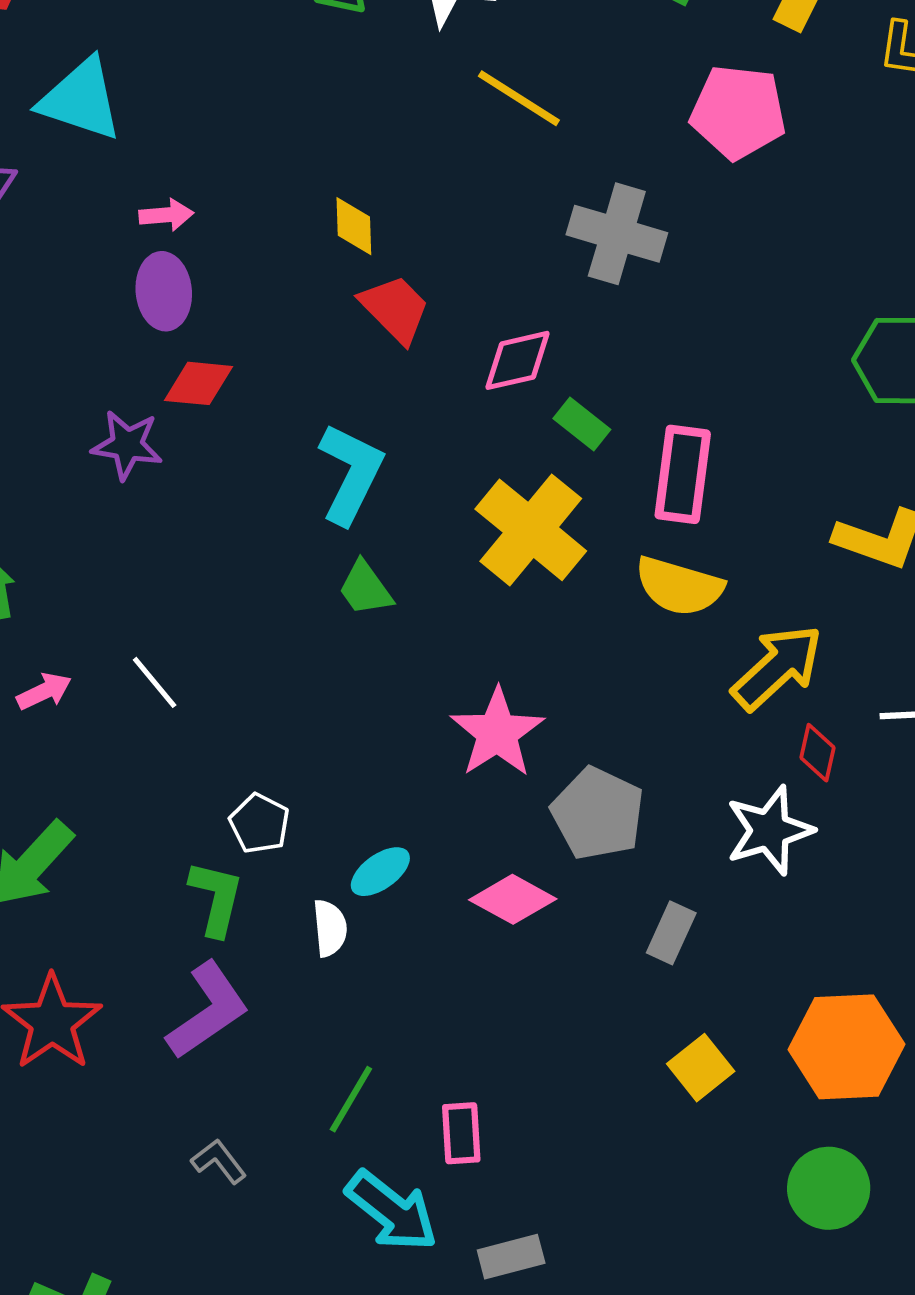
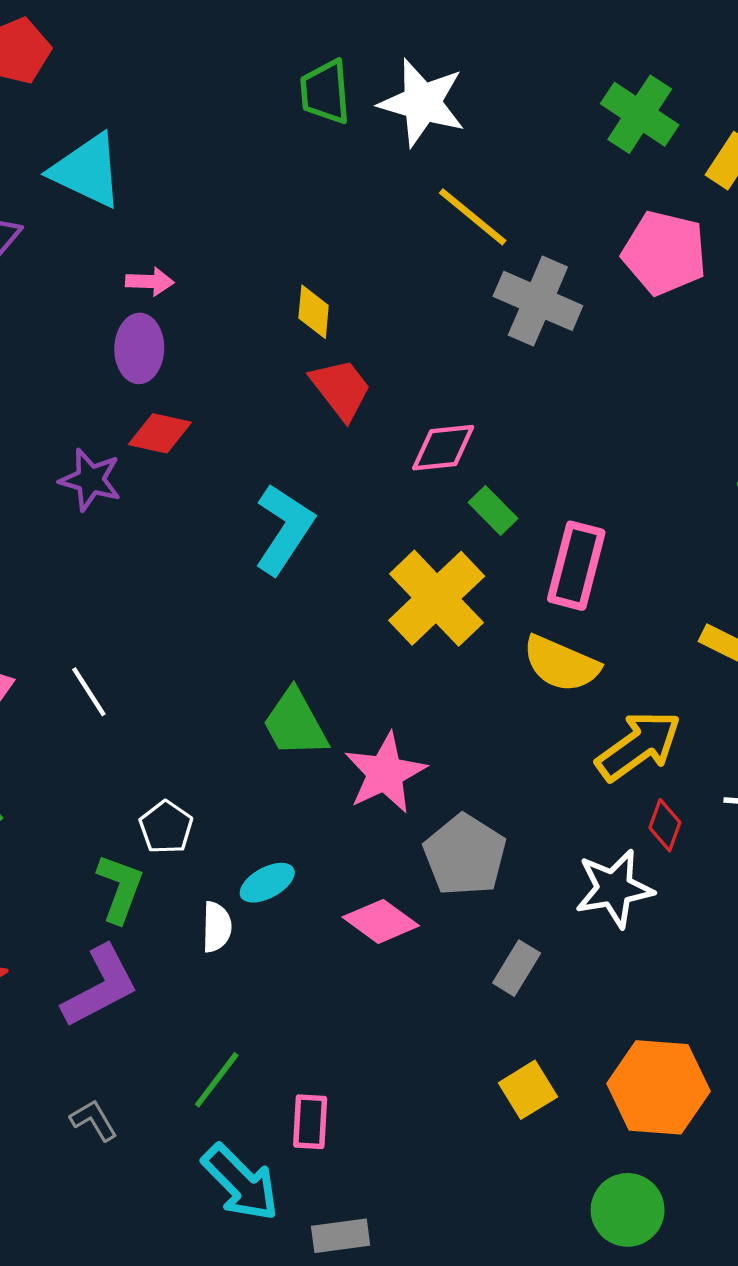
gray cross: (617, 234) -> (538, 301), moved
green trapezoid: (365, 588) -> (295, 723), moved, size x1.4

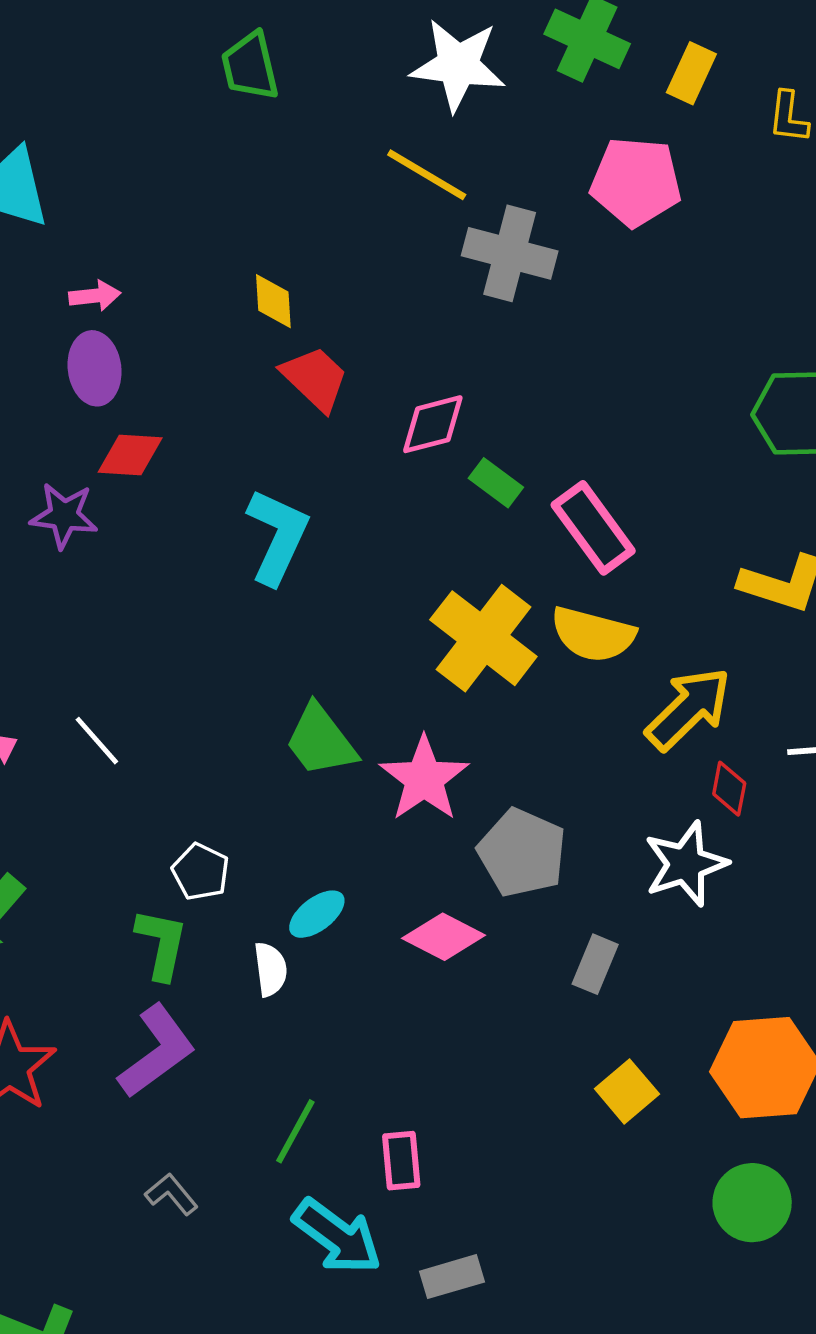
white star: (422, 103) -> (458, 65), moved
pink rectangle: (576, 566) -> (593, 528), turned -42
yellow cross: (437, 598) -> (483, 638), moved

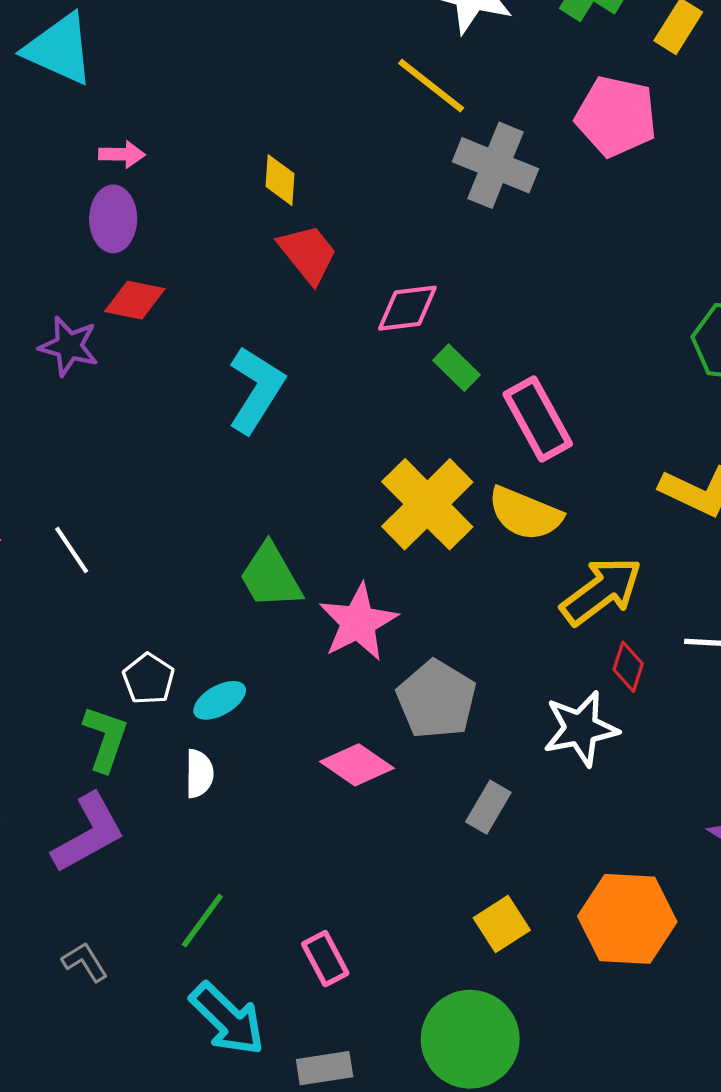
cyan ellipse: (317, 914) -> (220, 700), moved
pink rectangle: (401, 1161) -> (325, 959), moved, turned -30
green circle: (752, 1203) -> (470, 1039), moved, size x1.4

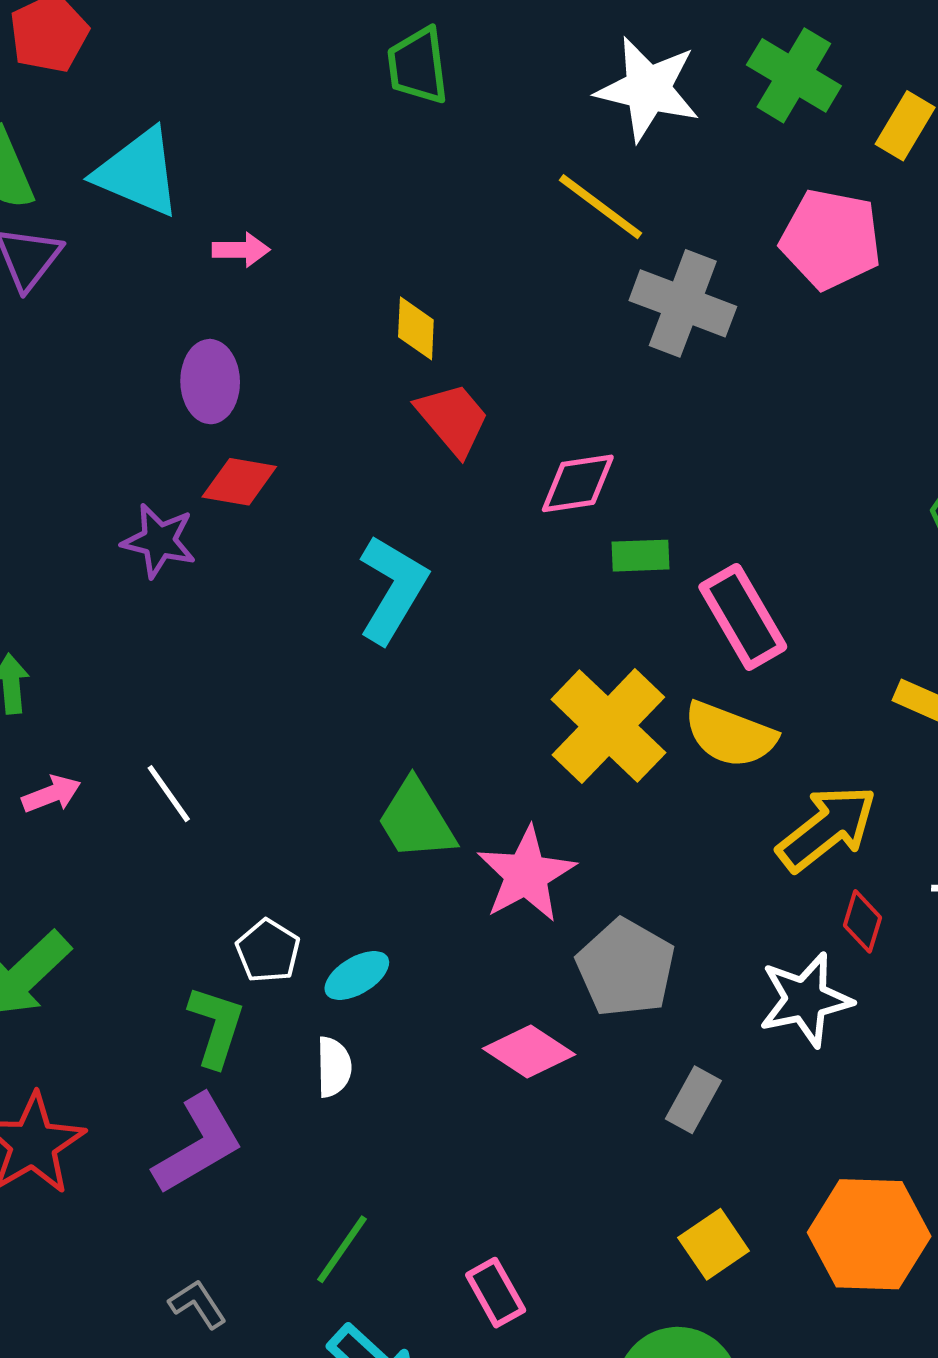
pink arrow: (122, 154) -> (241, 250), moved
green rectangle: (456, 368) -> (641, 556), turned -45

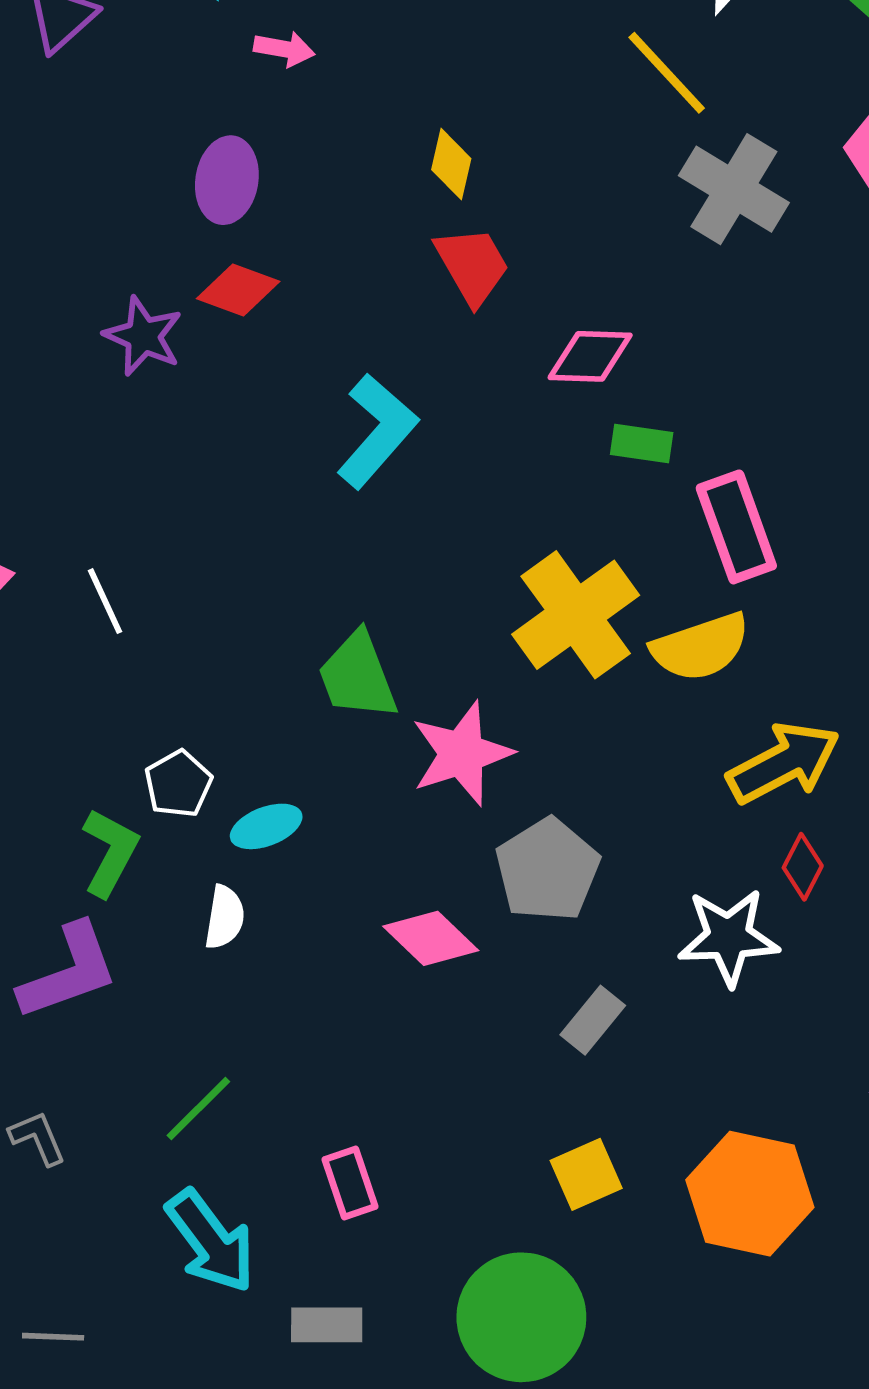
yellow semicircle: (730, 735) -> (701, 647), turned -50

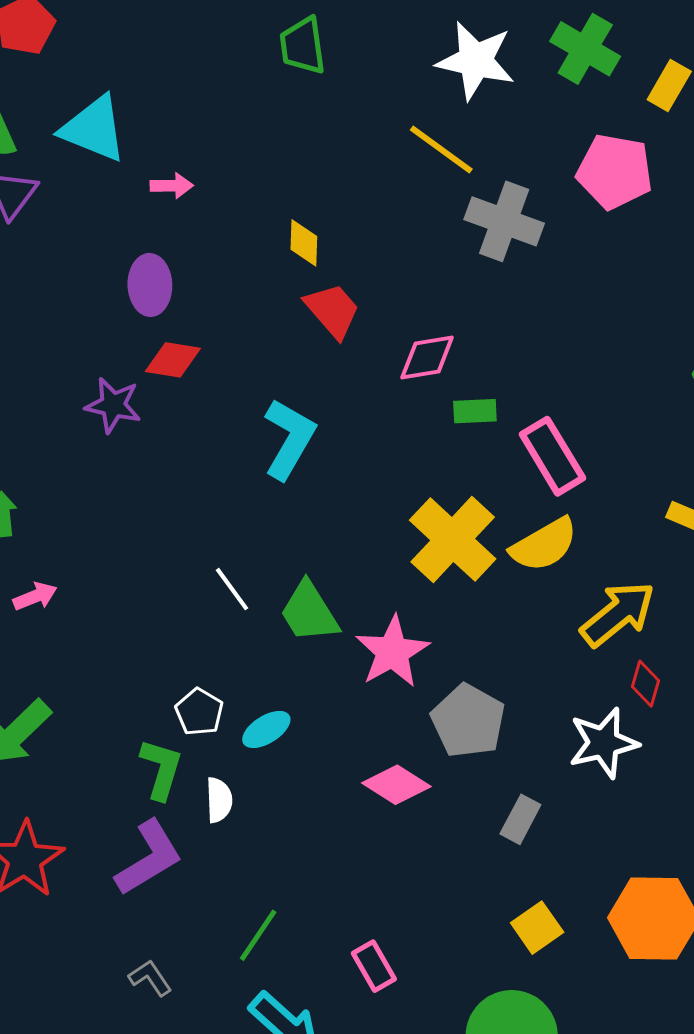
white line: (105, 601) -> (232, 589), moved
white semicircle: (225, 917) -> (219, 800), moved

